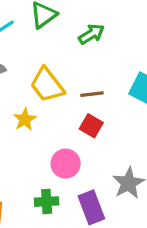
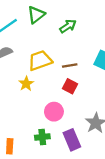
yellow trapezoid: (47, 85) -> (40, 60), turned 110

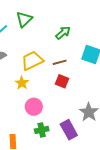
green arrow: (68, 26) -> (63, 33), moved
pink circle: (54, 112) -> (34, 107), moved

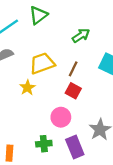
brown line: (60, 62) -> (73, 69), turned -56
pink circle: (34, 107) -> (61, 117), moved

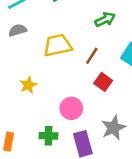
yellow star: (27, 88) -> (28, 85), moved
red square: (73, 91) -> (103, 82), moved

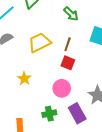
green arrow: (105, 19) -> (71, 14), turned 84
red square: (103, 82) -> (68, 63), moved

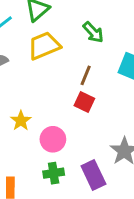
yellow trapezoid: (39, 43) -> (44, 46), moved
pink circle: (62, 88) -> (53, 139), moved

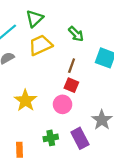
yellow star: (21, 121) -> (25, 101), size x1.5
pink circle: (53, 139) -> (63, 104), moved

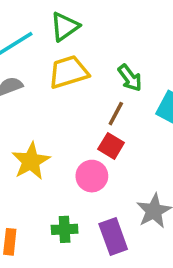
green arrow: (76, 34) -> (130, 78), moved

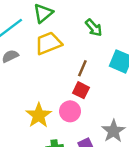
green arrow: (130, 78) -> (94, 28), moved
yellow star: (31, 161) -> (39, 115), moved

